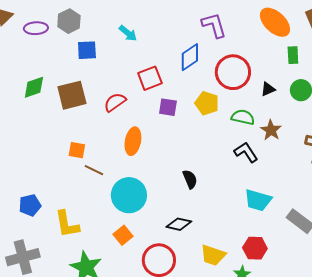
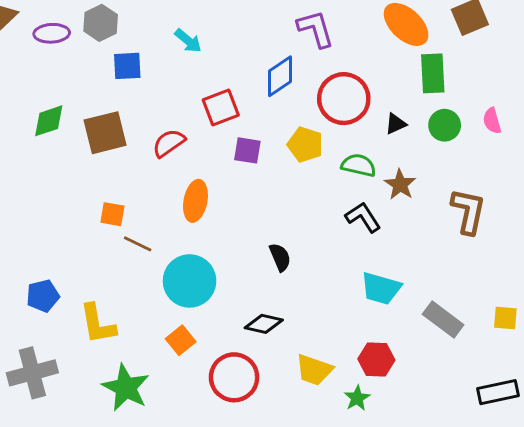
green rectangle: (293, 55) -> (433, 73), size x1.5

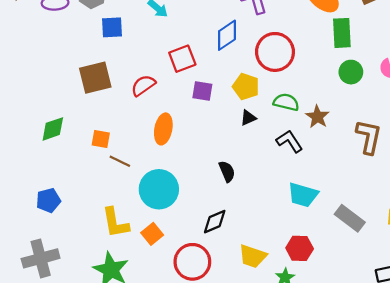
green diamond: (49, 121) -> (53, 129), moved
black triangle: (396, 124) -> (248, 118), moved
yellow L-shape: (98, 324) -> (115, 223), moved
black diamond: (264, 324) -> (215, 222), turned -36

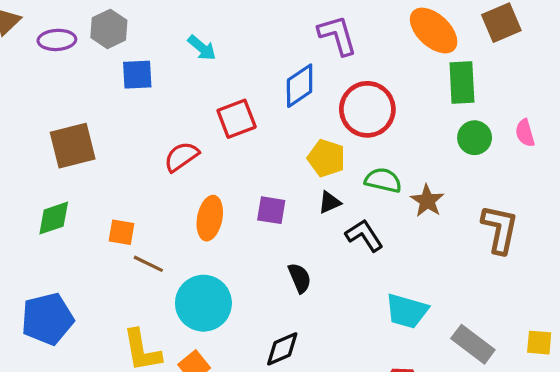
brown square: (95, 78) -> (73, 146), moved
purple square: (202, 91) -> (271, 210), moved
black L-shape: (289, 141) -> (364, 235), moved
blue pentagon: (48, 200) -> (47, 319), size x1.5

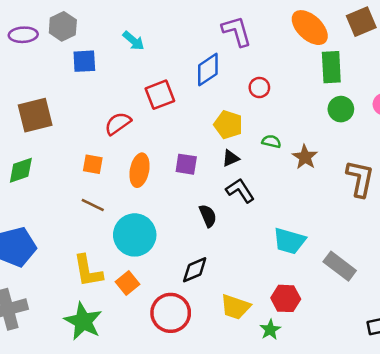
red circle: (367, 109) -> (259, 88), size x0.5
green semicircle: (383, 180) -> (271, 141), size x0.7
orange square: (122, 232) -> (93, 164), moved
black L-shape: (364, 235) -> (240, 191), moved

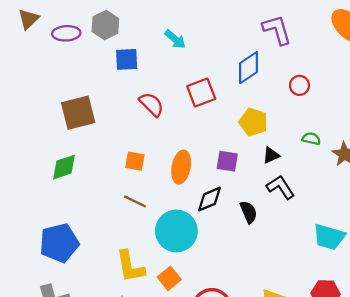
red semicircle: (118, 123) -> (152, 104), moved, turned 80
yellow pentagon: (228, 125) -> (253, 122), moved
black diamond: (195, 270) -> (210, 199), moved

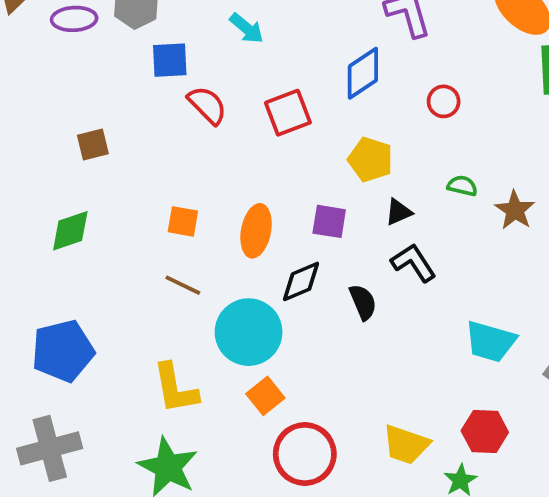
red semicircle: (152, 104) -> (207, 105), moved
brown square: (78, 113) -> (93, 145), size x0.6
orange square: (169, 278) -> (265, 396), moved

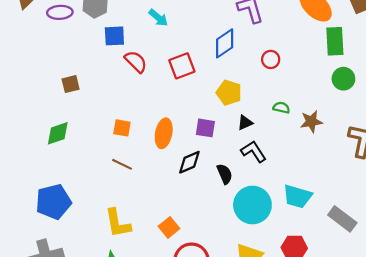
brown star: (515, 210) -> (311, 122), turned 30
cyan circle: (249, 332) -> (252, 205), moved

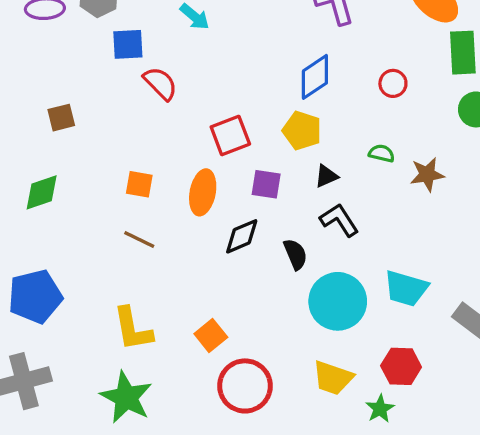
blue diamond: (225, 43) -> (315, 77), moved
red circle: (271, 59) -> (393, 83), moved
red square: (182, 66) -> (230, 135), moved

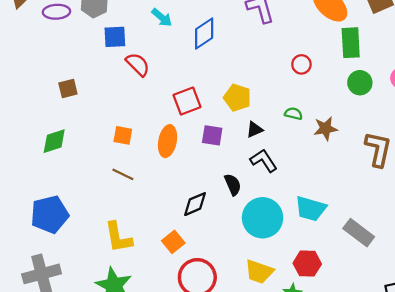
blue diamond: (315, 77) -> (204, 33), moved
black diamond: (242, 236) -> (195, 204), moved

